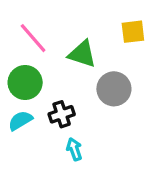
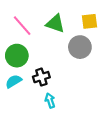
green triangle: (82, 54) -> (55, 24), moved
gray circle: (114, 89) -> (80, 47), moved

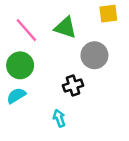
yellow square: (90, 21) -> (108, 14), moved
black cross: (41, 77) -> (73, 85), moved

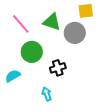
gray circle: (94, 55) -> (75, 33), moved
green circle: (20, 65) -> (32, 52), moved

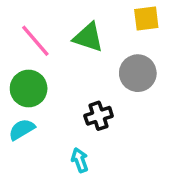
gray circle: (75, 33) -> (138, 73), moved
green circle: (32, 52) -> (29, 89), moved

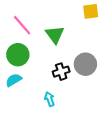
green triangle: (88, 37) -> (55, 35), moved, turned 36
gray circle: (138, 73) -> (85, 64), moved

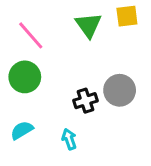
green triangle: (55, 35) -> (88, 25), moved
cyan semicircle: (14, 80) -> (22, 130), moved

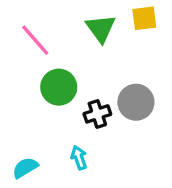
green circle: (25, 77) -> (59, 87), moved
cyan semicircle: (22, 130) -> (25, 168), moved

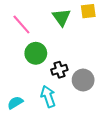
gray circle: (136, 102) -> (83, 80), moved
cyan arrow: (79, 158) -> (48, 96), size x1.5

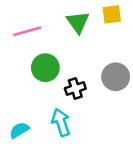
pink line: (21, 25) -> (27, 31), turned -65
gray circle: (83, 80) -> (116, 77), moved

